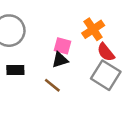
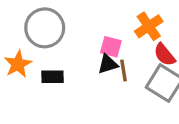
brown line: (52, 85) -> (124, 70), moved, turned 42

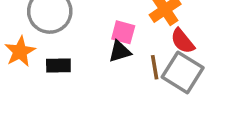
brown line: (124, 70) -> (155, 67), moved

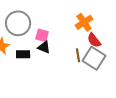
pink square: (123, 32) -> (42, 35), moved
black triangle: (120, 51) -> (44, 47), moved, turned 40

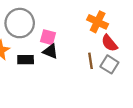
orange cross: (84, 22) -> (98, 22), turned -30
gray square: (94, 58) -> (109, 64), size x0.7

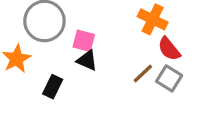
black rectangle: (26, 60) -> (53, 87), moved, turned -63
brown line: (91, 61) -> (143, 73), turned 56

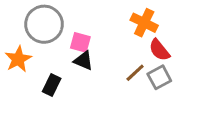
gray square: (169, 78) -> (159, 77), turned 30

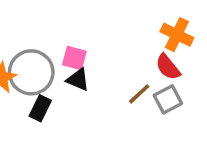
orange cross: (144, 23) -> (177, 35), moved
gray circle: (44, 24) -> (31, 72), moved

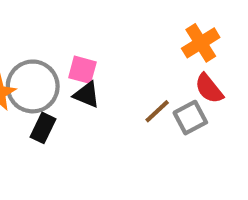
orange cross: (177, 35) -> (201, 43), turned 32
red semicircle: (168, 67) -> (209, 89), moved

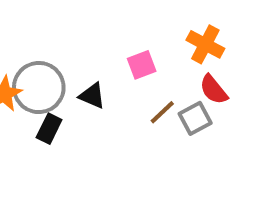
orange cross: (201, 43) -> (205, 44), turned -30
pink square: (82, 70) -> (142, 65), moved, turned -36

